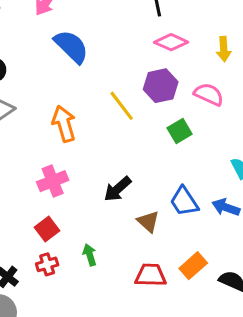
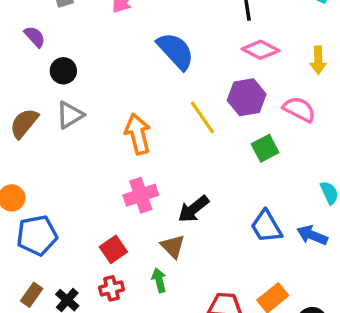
blue semicircle: (71, 47) -> (176, 51), moved
pink cross: (53, 181) -> (141, 195), moved
brown triangle: (148, 222) -> (173, 246), moved

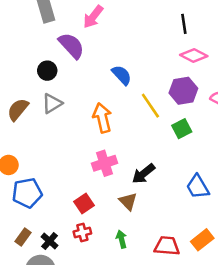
purple semicircle: (35, 37) -> (71, 46), moved, size x1.6
blue semicircle: (176, 51) -> (122, 75), moved, size x0.7
green square: (265, 148) -> (182, 129), moved
green arrow: (159, 280) -> (121, 239), moved

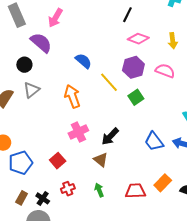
black line: (184, 24) -> (127, 15), turned 42
red square: (84, 203) -> (58, 161), moved

